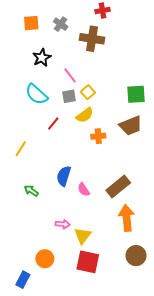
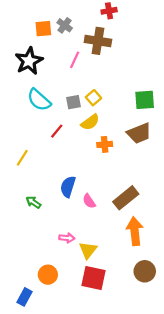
orange square: (31, 23) -> (43, 29), moved
black star: (42, 58) -> (29, 61), moved, size x1.4
pink line: (70, 75) -> (75, 60), moved, turned 63

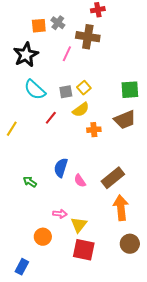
yellow line: (22, 158) -> (12, 129), moved
orange circle: (48, 275) -> (43, 237), moved

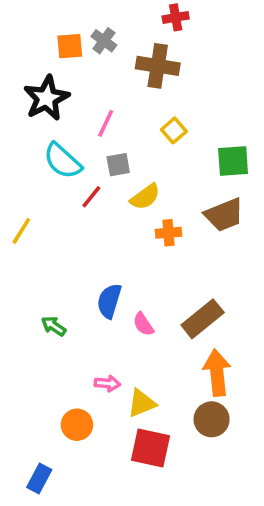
pink line: (67, 54) -> (106, 123), moved
yellow square: (84, 88) -> (174, 130), moved
red line: (51, 118) -> (91, 197), moved
yellow triangle: (79, 225) -> (142, 403), turned 30
brown circle: (130, 244) -> (212, 419), moved

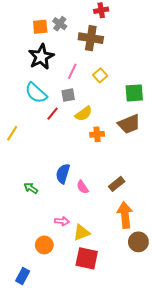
black star: (46, 98) -> (41, 57), moved
pink line: (106, 123) -> (72, 71), moved
brown rectangle: (203, 319) -> (117, 184), size x0.7
brown circle: (212, 419) -> (138, 242), moved

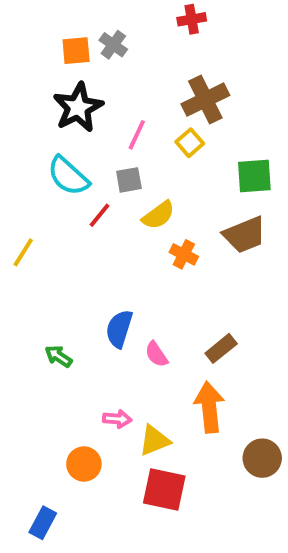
brown cross: (91, 38) -> (205, 100), moved, turned -35
orange cross: (97, 134) -> (184, 254), turned 32
orange arrow: (125, 215) -> (209, 407), moved

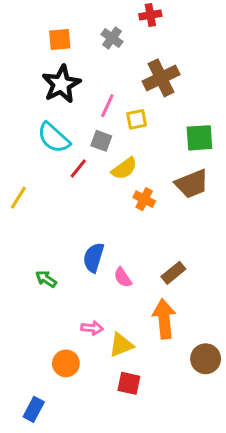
gray cross: (113, 45) -> (112, 38), moved
yellow square: (190, 143) -> (137, 119), moved, turned 30
gray square: (129, 180) -> (101, 141), turned 30
red square: (164, 489) -> (129, 383), size x0.7

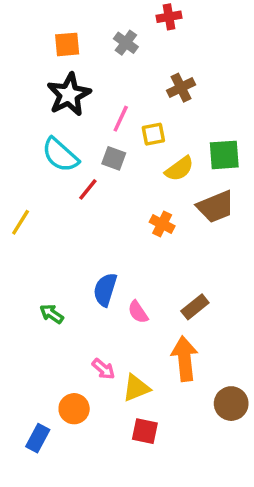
brown cross: (161, 78) -> (181, 88), size x0.7
yellow semicircle: (124, 168) -> (179, 169), moved
pink arrow: (92, 328) -> (103, 369), turned 35
blue rectangle: (34, 409) -> (38, 438), moved

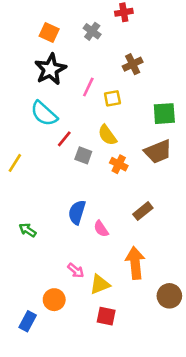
orange square: (67, 44) -> (49, 33), turned 30
gray square: (114, 158) -> (83, 155), moved
yellow semicircle: (179, 169) -> (107, 135), moved, turned 90
brown rectangle: (195, 307) -> (143, 211), moved
green arrow: (52, 314) -> (28, 230), moved

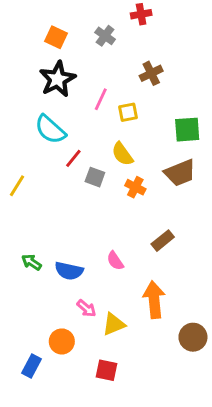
blue semicircle: (77, 212) -> (69, 271), moved, turned -95
red square: (106, 316) -> (106, 370), moved

